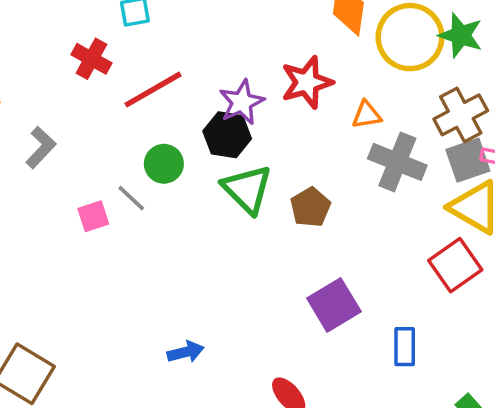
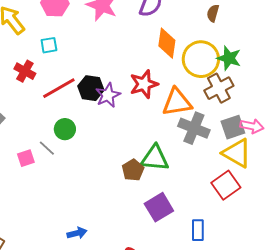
orange triangle: (367, 115) -> (177, 102), size x1.8
brown cross: (461, 115) -> (219, 88), moved
black hexagon: (227, 135) -> (91, 88), moved
green triangle: (247, 189) -> (155, 158), moved, turned -40
brown pentagon: (310, 207) -> (133, 170), moved

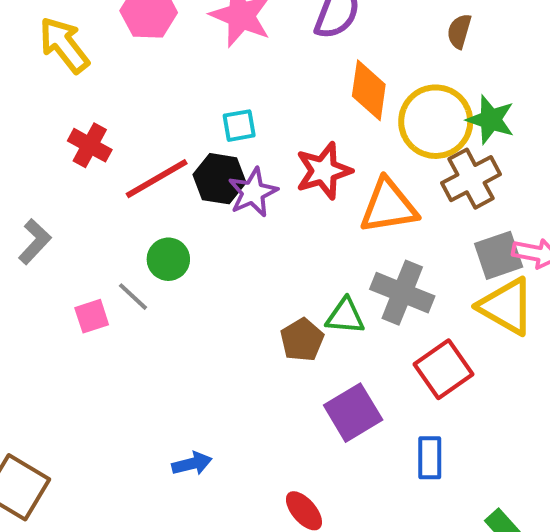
cyan square: (49, 45) -> (239, 126), moved
gray cross: (194, 128) -> (402, 293), moved
green triangle: (155, 158) -> (345, 316), size x0.7
red square: (226, 185) -> (444, 369), moved

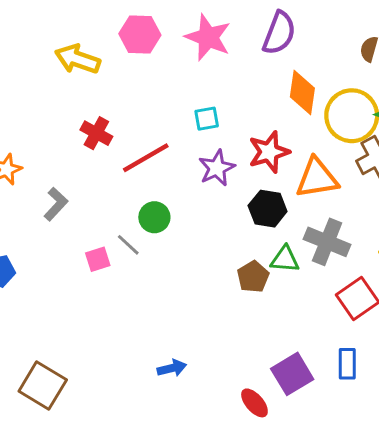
yellow arrow: (64, 45) -> (78, 59), turned -33
black hexagon: (219, 179) -> (268, 209), moved
purple square: (353, 413) -> (292, 374), moved

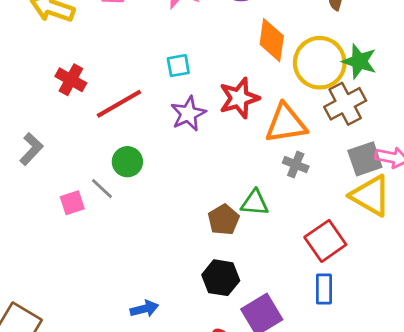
black hexagon: (268, 209) -> (221, 278), moved
gray cross: (327, 242) -> (296, 165), moved, size x0.6
blue rectangle: (347, 364) -> (324, 289), moved

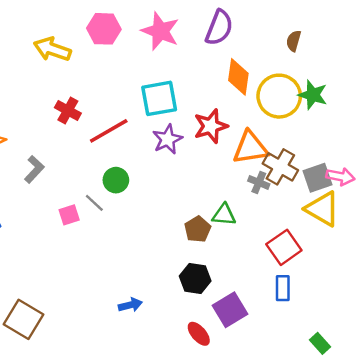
cyan square: (178, 66) -> (159, 98), size x1.8
brown cross: (345, 104) -> (280, 167), moved, turned -32

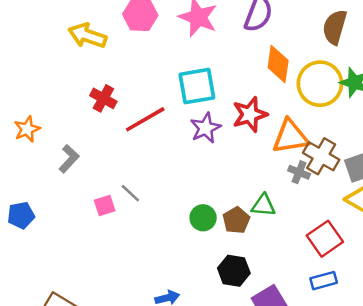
brown semicircle: (294, 41) -> (335, 27), size x1.6
green circle: (116, 180) -> (203, 218), moved
blue rectangle: (283, 288) -> (324, 281), turned 75

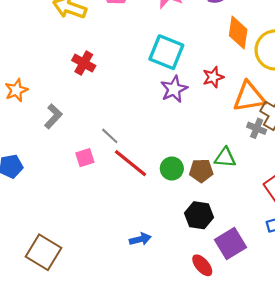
cyan square: (197, 86) -> (166, 52), turned 32
red star: (250, 114) -> (213, 77), size x0.7
red line: (145, 119) -> (130, 163), moved, turned 69
gray line: (130, 193) -> (110, 136), moved
brown pentagon: (236, 220) -> (201, 171), turned 30

